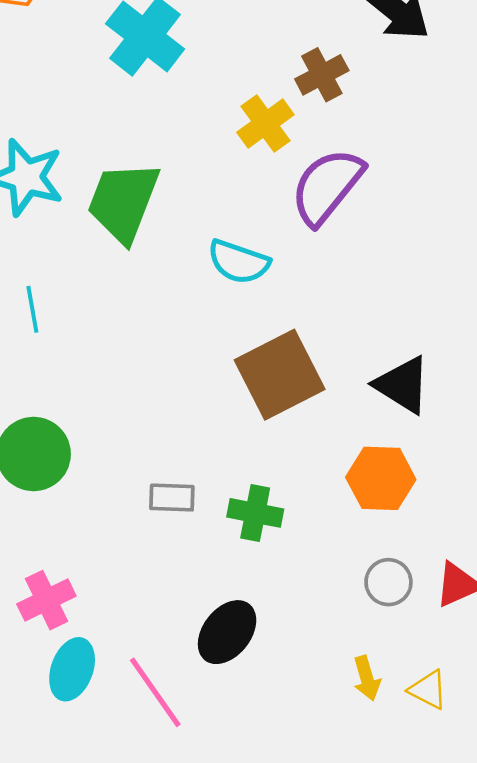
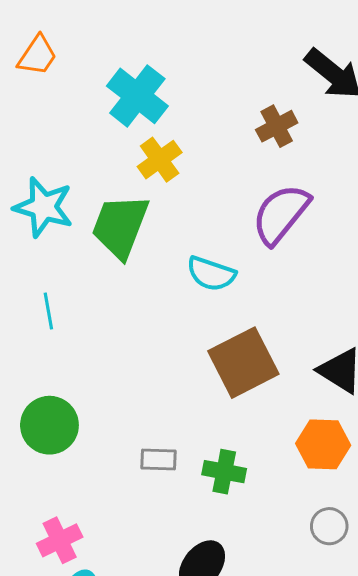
yellow cross: (265, 123) -> (160, 160), moved

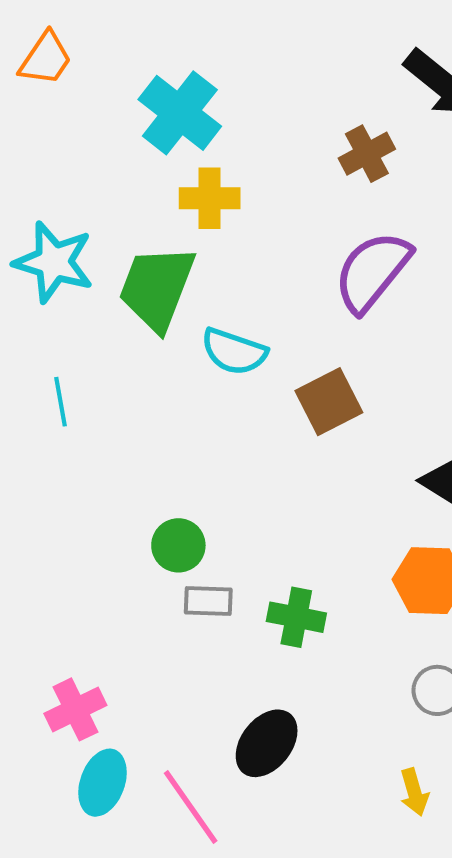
yellow cross: (160, 160) -> (210, 198), turned 36
cyan semicircle: (211, 274) -> (234, 352), moved
brown square: (243, 363) -> (329, 402), moved, size x0.7
green circle: (49, 425) -> (178, 545), moved, size x0.7

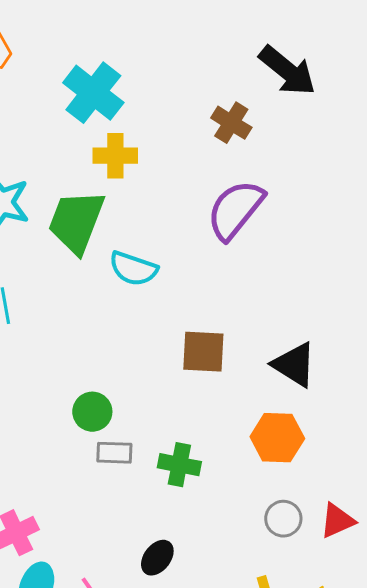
brown cross: (367, 154) -> (231, 123), turned -30
brown square: (329, 402) -> (203, 352), moved, turned 30
black ellipse: (267, 743) -> (157, 558), size x0.7

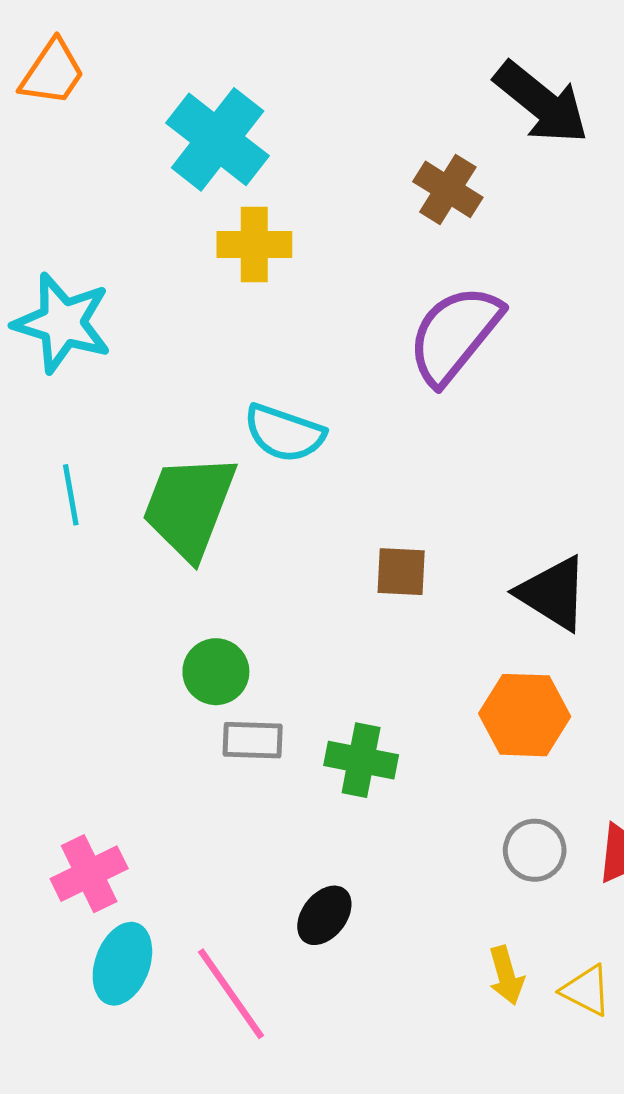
green trapezoid: (76, 222) -> (189, 506), moved
brown square: (203, 352) -> (401, 572), size x0.7

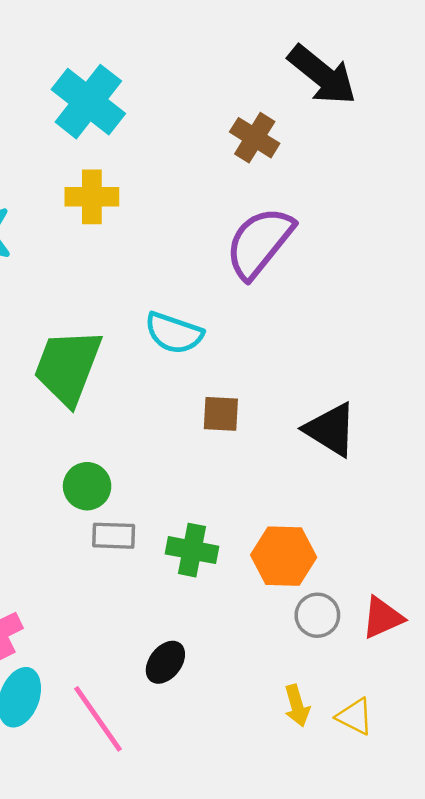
yellow cross: (254, 244) -> (92, 197), moved
cyan semicircle: (284, 433) -> (174, 333), moved
orange hexagon: (525, 715) -> (284, 556), moved

